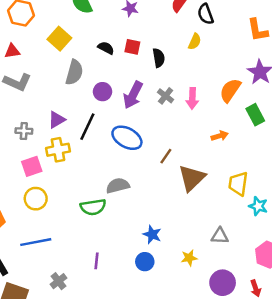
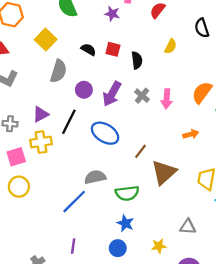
black semicircle: (206, 14) -> (202, 28), moved
green semicircle: (93, 207) -> (127, 193), moved
blue line: (36, 242) -> (74, 202), moved, turned -36

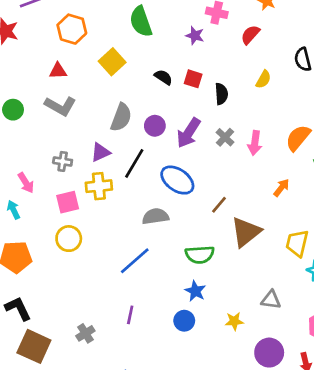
gray semicircle: (58, 71) -> (121, 117), moved
orange arrow: (191, 134) -> (281, 188), turned -40
gray semicircle: (95, 177) -> (155, 216), moved

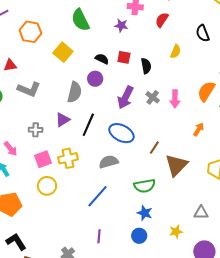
red triangle: (58, 71) -> (10, 65), moved
purple circle: (155, 126) -> (95, 79), moved
yellow cross: (99, 186) -> (68, 158), moved

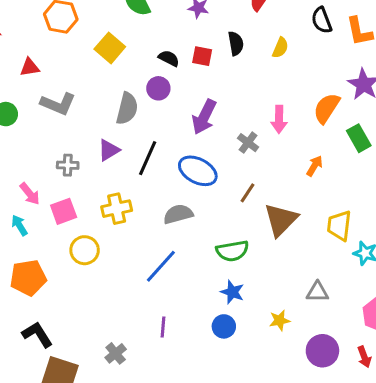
black semicircle: (146, 66) -> (236, 43), moved
gray cross: (153, 97) -> (248, 143), moved
pink square: (43, 159) -> (64, 211), moved

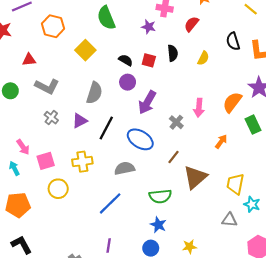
purple circle: (158, 88) -> (128, 82), moved
gray cross: (68, 165) -> (51, 118), moved, turned 32
gray triangle: (318, 292) -> (229, 220), moved

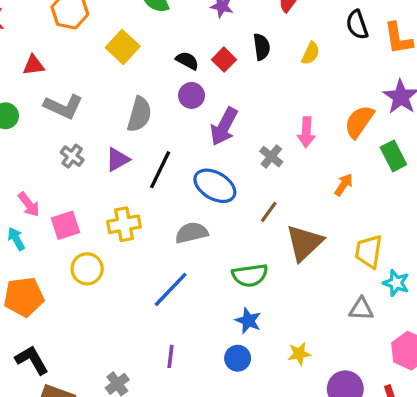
red square: (149, 60) -> (224, 60), turned 32

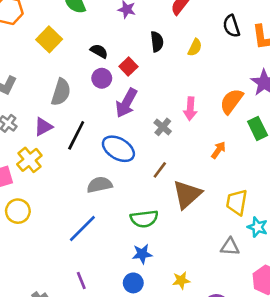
red square: (224, 60) -> (128, 66), moved
yellow cross: (124, 224) -> (29, 160), moved, turned -30
blue star: (248, 321) -> (142, 254), turned -30
purple line: (171, 356) -> (81, 280), turned -30

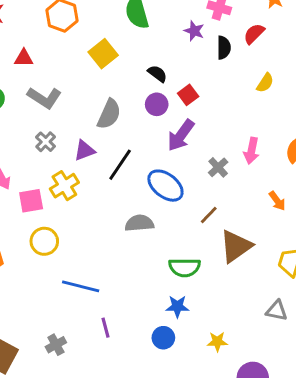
black semicircle: (157, 42) -> (224, 48), moved
orange arrow: (218, 150) -> (277, 201), turned 102
blue line: (82, 229) -> (81, 286), moved, turned 52

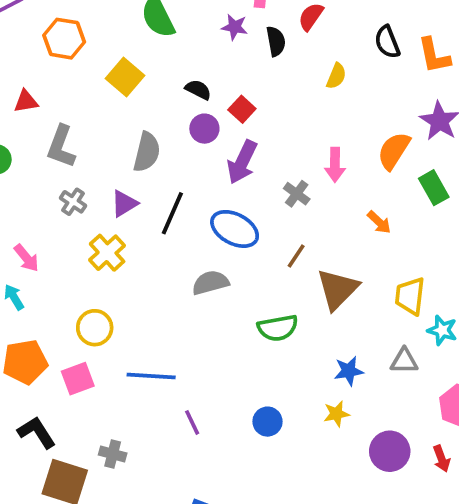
gray L-shape: (44, 98) -> (61, 147), turned 88
pink square: (31, 201) -> (78, 379), moved
blue star: (177, 306) -> (349, 371), moved
gray cross: (56, 345) -> (113, 454), moved, turned -36

